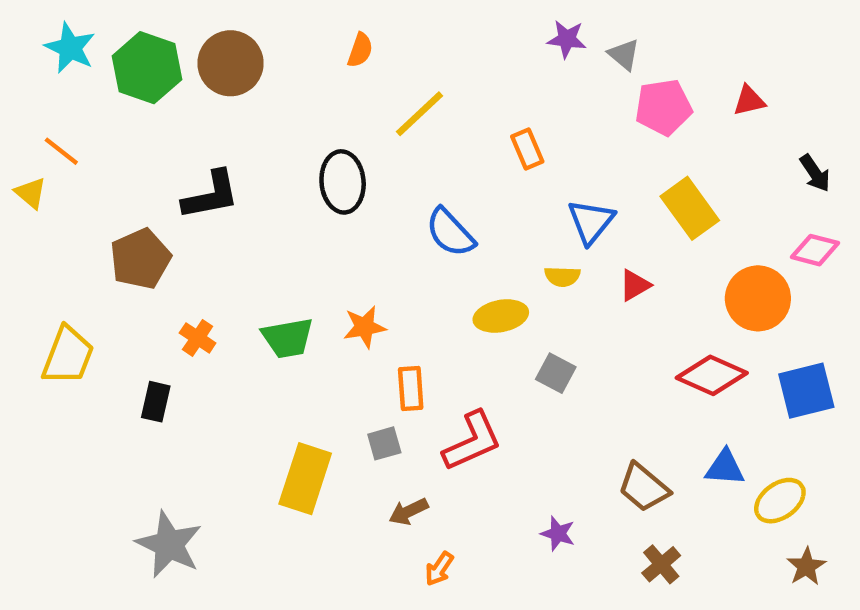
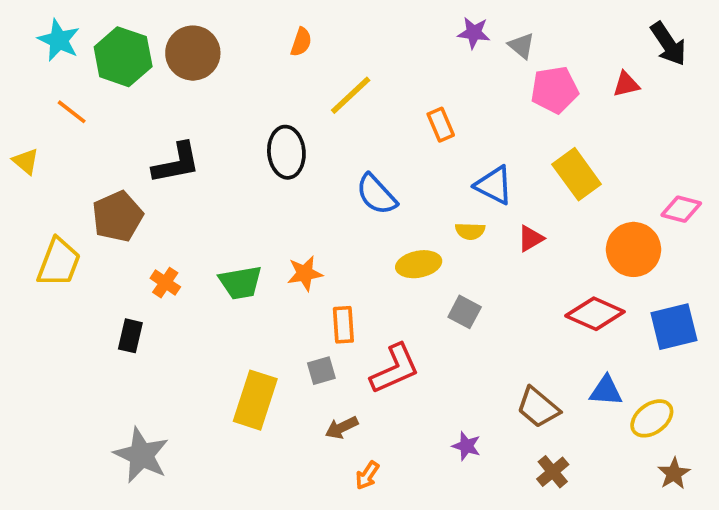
orange line: (61, 151) -> (72, 112), moved
black arrow: (815, 173) -> (668, 44), moved, size x1.4
blue triangle: (591, 221) -> (494, 185), turned -42
yellow trapezoid: (68, 356) -> (59, 262), moved

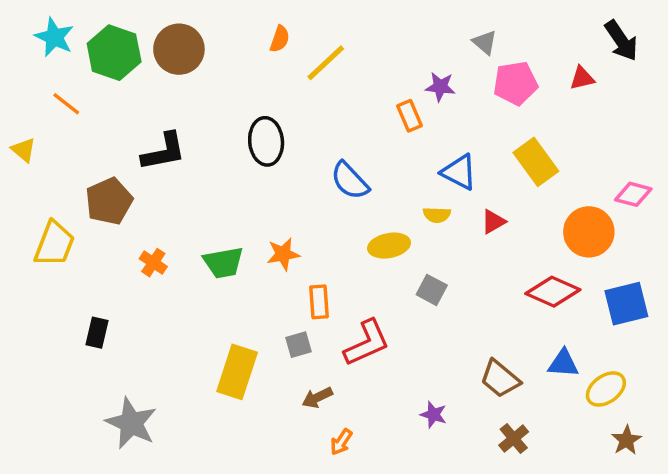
purple star: (474, 33) -> (440, 87), moved
yellow line: (351, 95) -> (326, 63), moved
black rectangle: (130, 336) -> (97, 333), moved

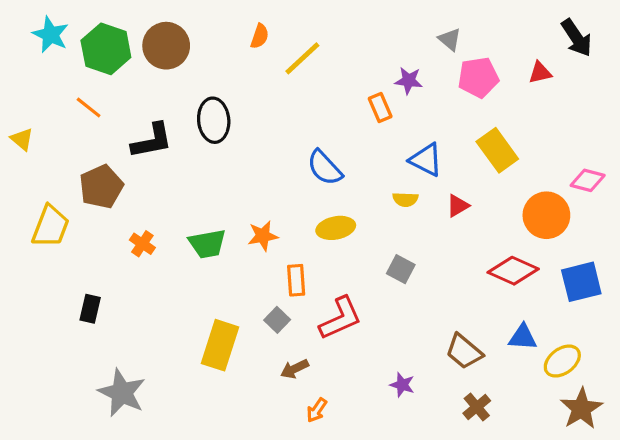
orange line: (66, 104) -> (89, 108), moved
black ellipse: (266, 141) -> (214, 120), moved
yellow ellipse: (389, 246) -> (336, 228), moved
gray square: (299, 345) -> (277, 320), turned -30
brown star: (626, 440) -> (581, 409), size x1.5

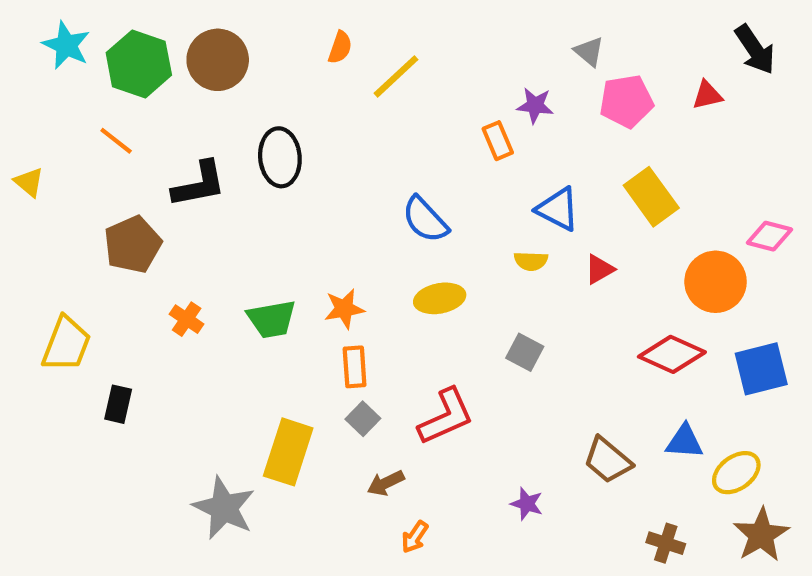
yellow trapezoid: (50, 226) -> (66, 344), moved
orange rectangle: (296, 280) -> (355, 367), moved
gray star: (122, 393) -> (224, 508), moved
brown cross: (477, 407) -> (666, 543), moved, turned -32

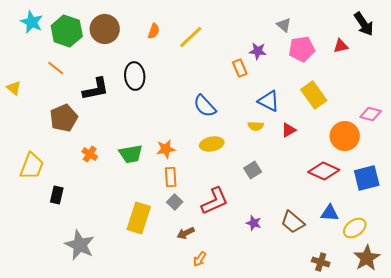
orange semicircle: (340, 47) -> (154, 31), moved
gray square: (525, 352) -> (253, 170), turned 30
purple star: (527, 504) -> (254, 223), moved
gray star: (224, 508) -> (80, 245), moved

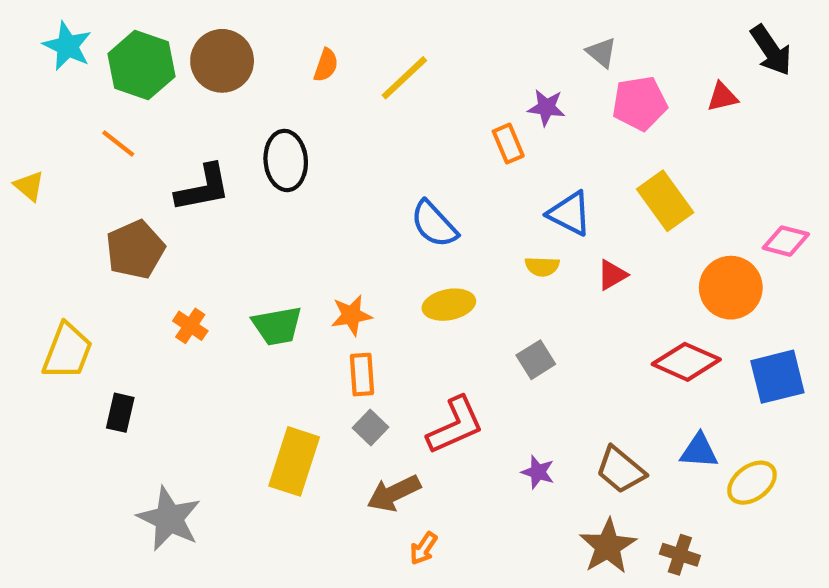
brown arrow: (186, 233) -> (394, 493), size x1.4
brown star: (367, 258) -> (608, 546), moved

